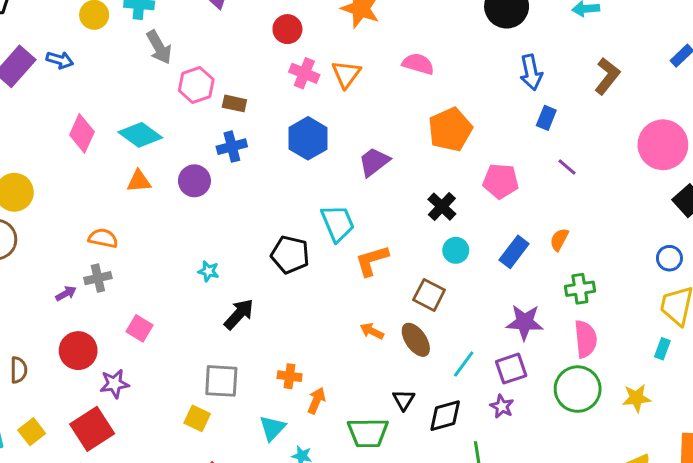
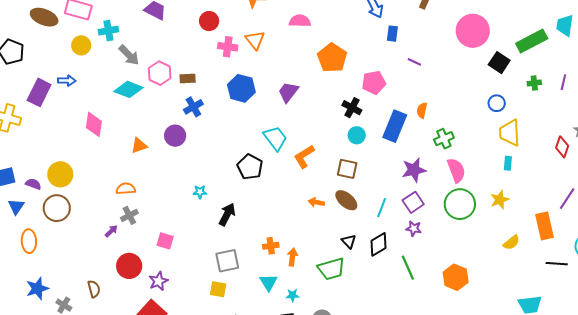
cyan diamond: (140, 135) -> (128, 89), moved
black cross: (442, 207) -> (352, 108), moved
blue rectangle: (514, 252) -> (395, 126), size x1.4
black pentagon: (290, 255) -> (250, 167), turned 30

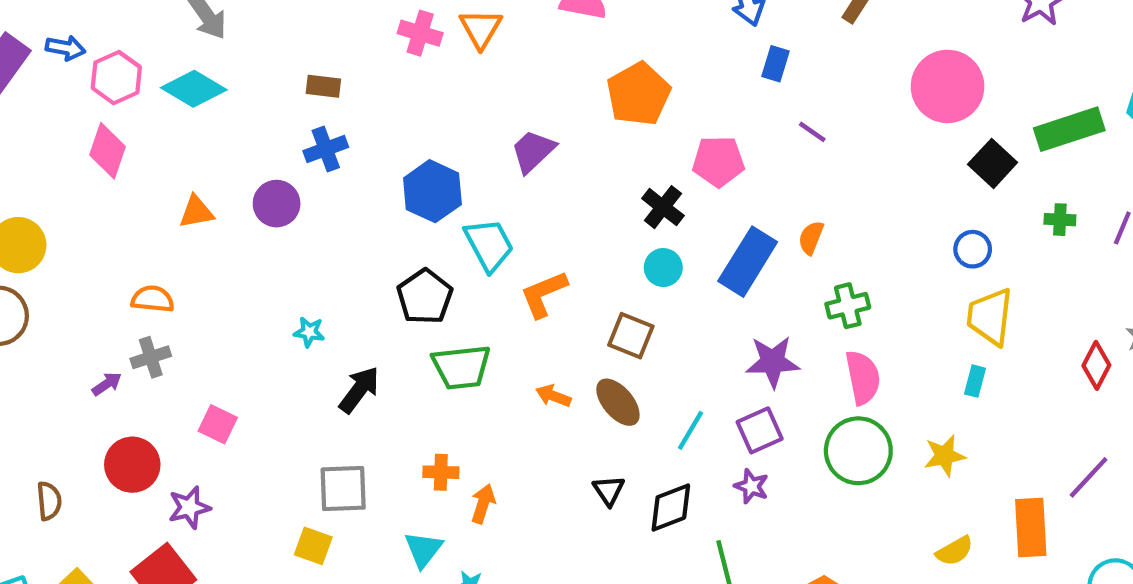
pink hexagon: (160, 73) -> (116, 78), moved
blue hexagon: (241, 88) -> (432, 191), moved
green trapezoid: (331, 269) -> (461, 367), moved

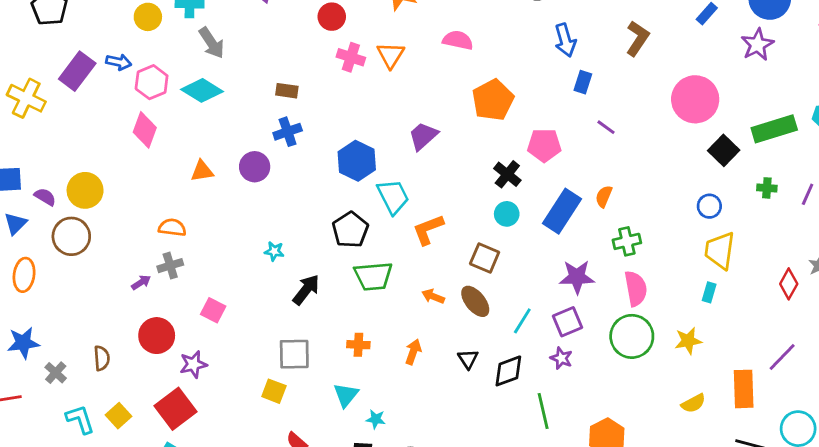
orange arrow: (483, 504) -> (413, 352), moved

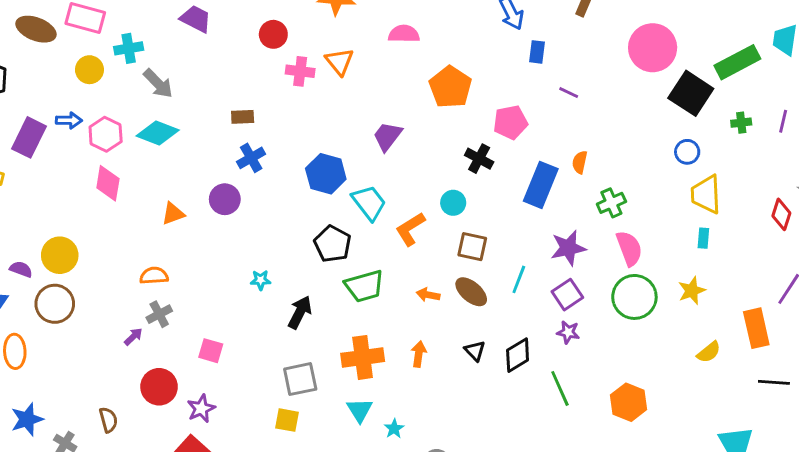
black square: (724, 150) -> (691, 93), size x1.4
cyan circle: (507, 214) -> (453, 203), moved
cyan line: (522, 321) -> (519, 279), moved
orange cross: (358, 345) -> (363, 357), size x1.8
cyan star: (376, 419) -> (394, 429), turned -30

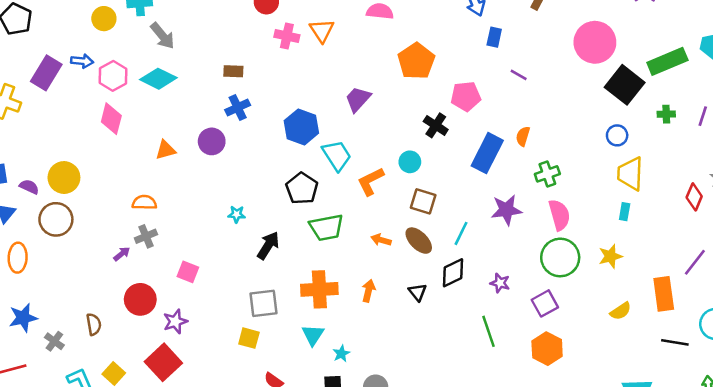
purple square: (567, 295) -> (545, 303), moved
black diamond: (518, 355) -> (453, 273), moved

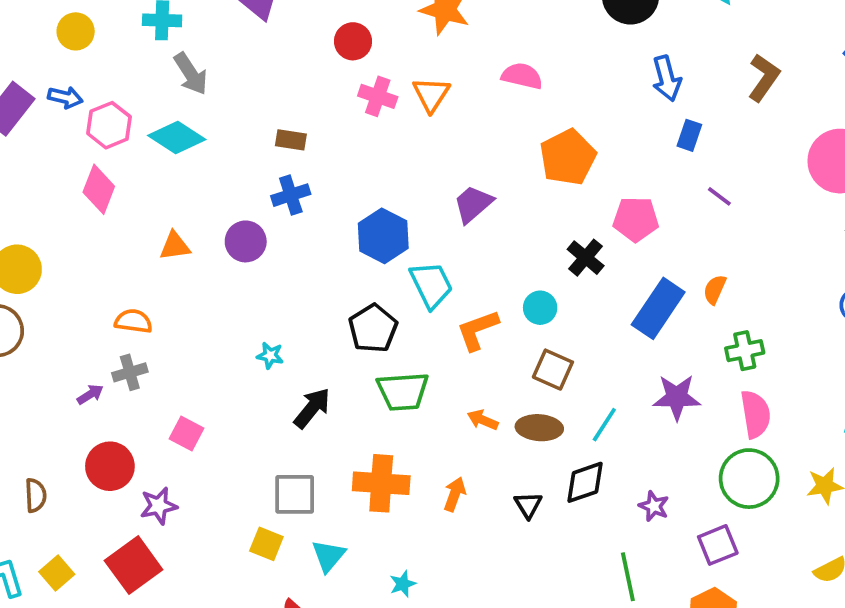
yellow circle: (104, 19) -> (76, 31), moved
brown ellipse: (419, 241) -> (539, 428), turned -48
cyan triangle: (313, 335) -> (328, 556), moved

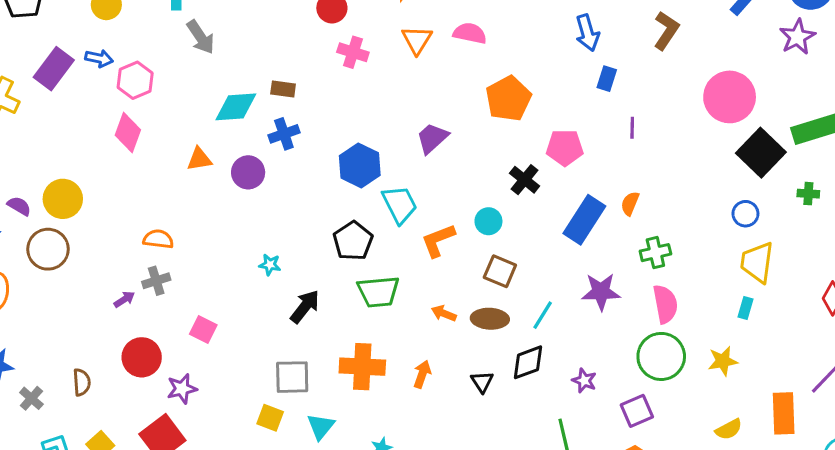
orange triangle: (431, 94) -> (417, 40), moved
cyan diamond: (177, 138) -> (236, 107), moved, turned -36
purple line: (719, 196) -> (632, 128), turned 55
orange triangle: (175, 246) -> (199, 159), moved

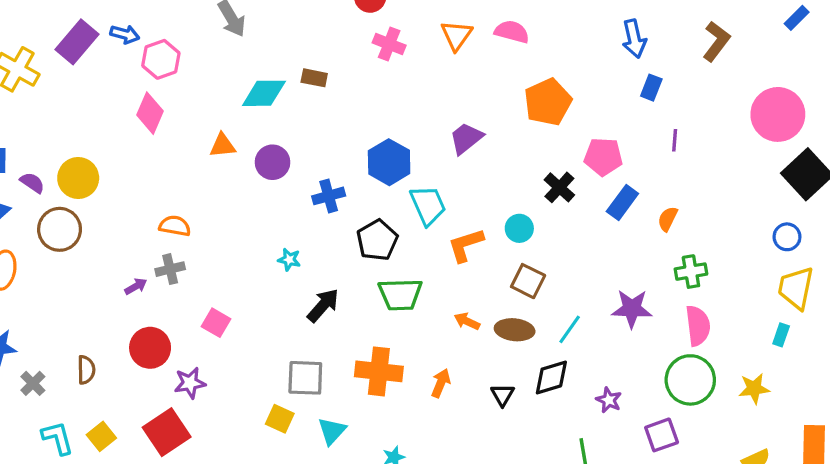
blue cross: (284, 134) -> (329, 196), moved
blue rectangle: (584, 220) -> (622, 202), moved, size x0.7

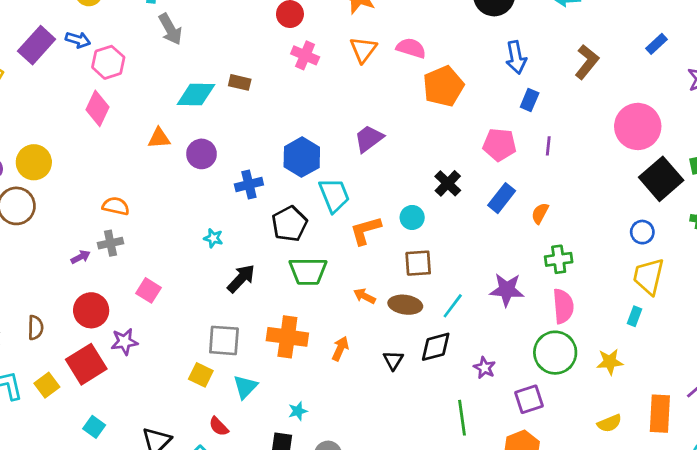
orange pentagon: (548, 102) -> (443, 86), moved
pink pentagon: (603, 157) -> (499, 145), moved
brown square: (528, 281) -> (418, 263), turned -32
red square: (167, 432) -> (86, 364), moved

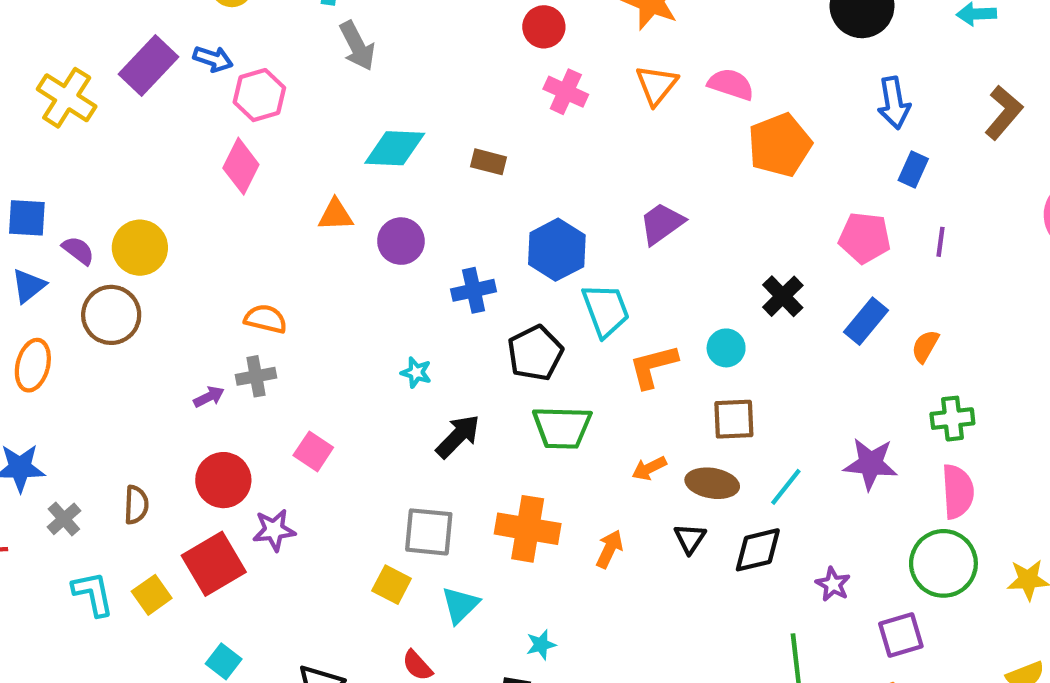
brown rectangle: (240, 82) -> (489, 162), moved
orange arrow: (365, 296) -> (649, 468), turned -55
black triangle: (393, 360) -> (690, 538), moved

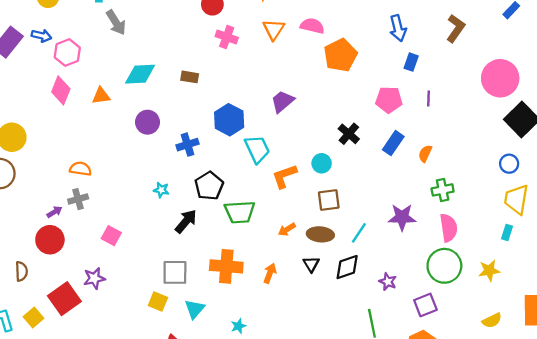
orange triangle: (335, 215) -> (101, 96), moved
black pentagon: (535, 353) -> (209, 186), moved
red circle: (223, 480) -> (50, 240), moved

